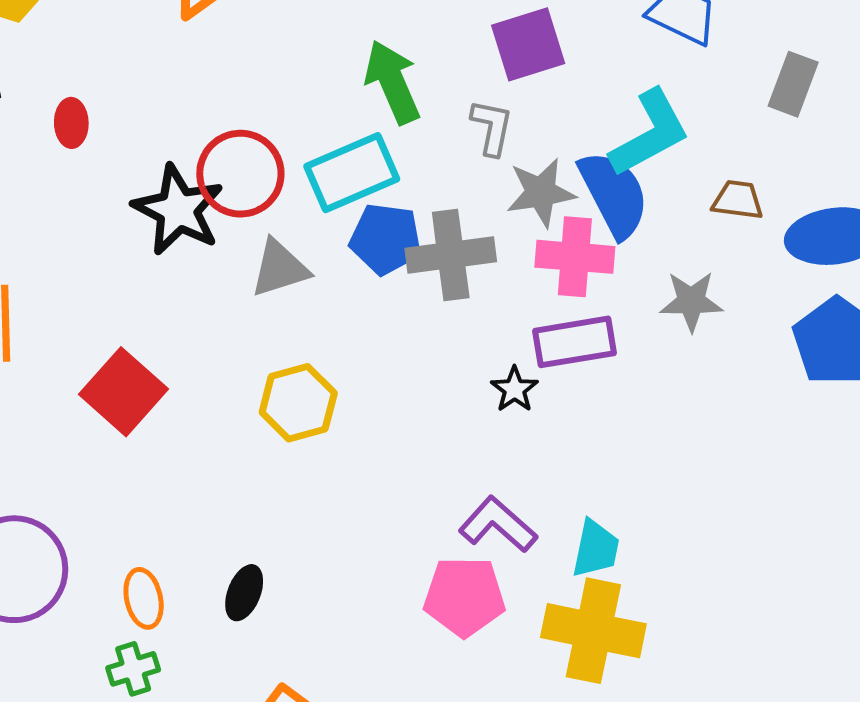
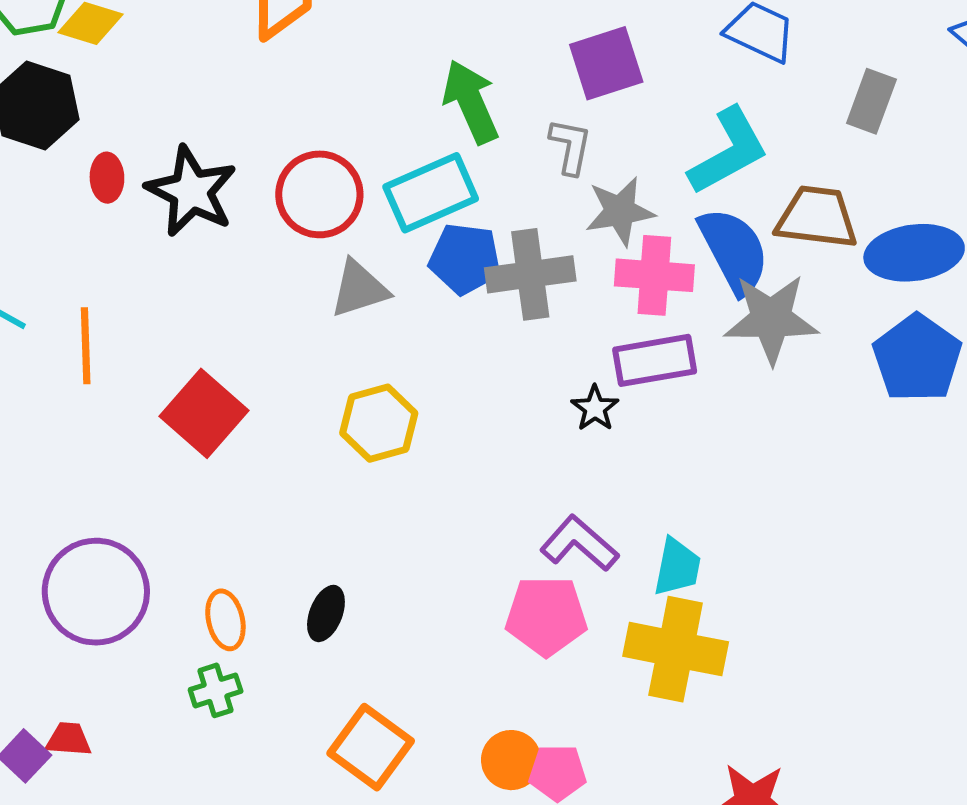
red ellipse: (71, 123) -> (107, 178), moved
blue semicircle: (614, 194) -> (734, 251), moved
brown trapezoid: (738, 200) -> (817, 217), size x1.6
black star: (178, 210) -> (191, 191), moved
gray star: (691, 301) -> (771, 319), size x1.5

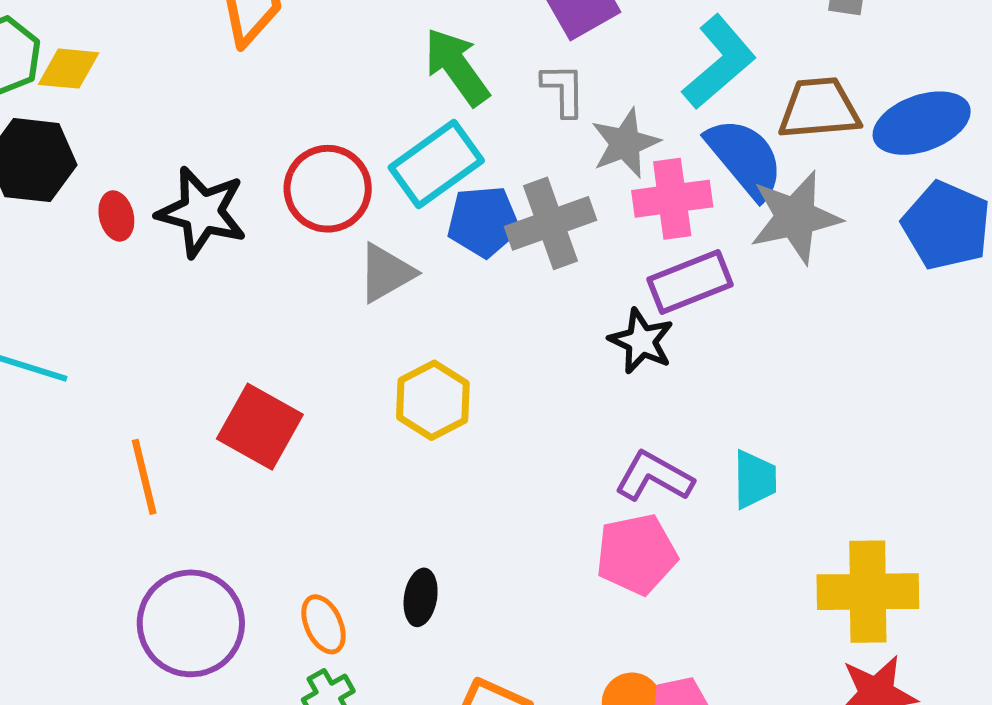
orange line: (86, 346) -> (144, 477), moved
black star: (595, 408) -> (641, 341), size x1.4
yellow cross: (676, 649) -> (868, 592), moved

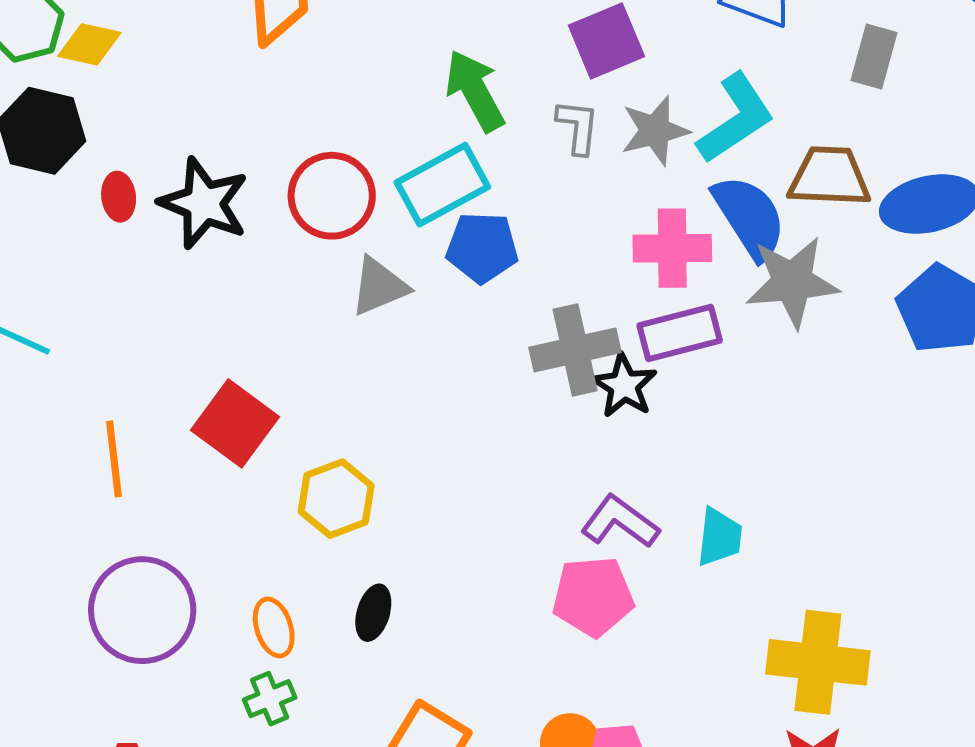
gray star: (625, 143) -> (655, 131), moved
gray cross: (550, 223) -> (575, 350), moved
yellow hexagon: (433, 400) -> (336, 499), moved

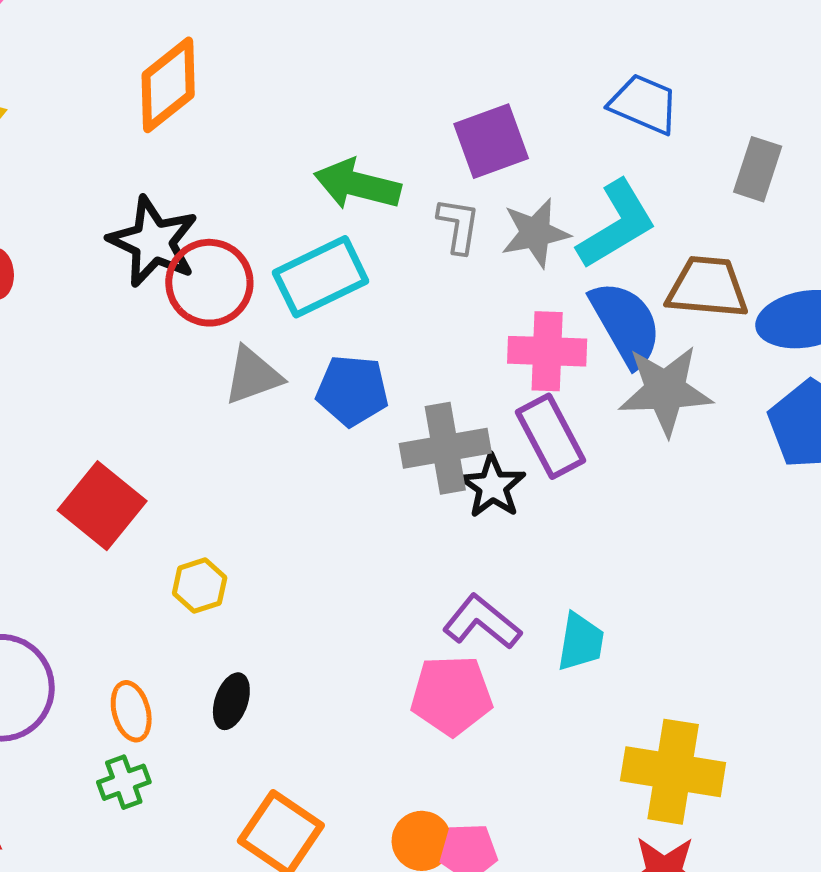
green arrow: (475, 91) -> (357, 185), turned -50
black star: (204, 203) -> (153, 242), moved
blue pentagon: (482, 248) -> (352, 390), moved
purple rectangle: (680, 333) -> (551, 436), turned 74
yellow hexagon: (336, 499) -> (200, 586), size x0.7

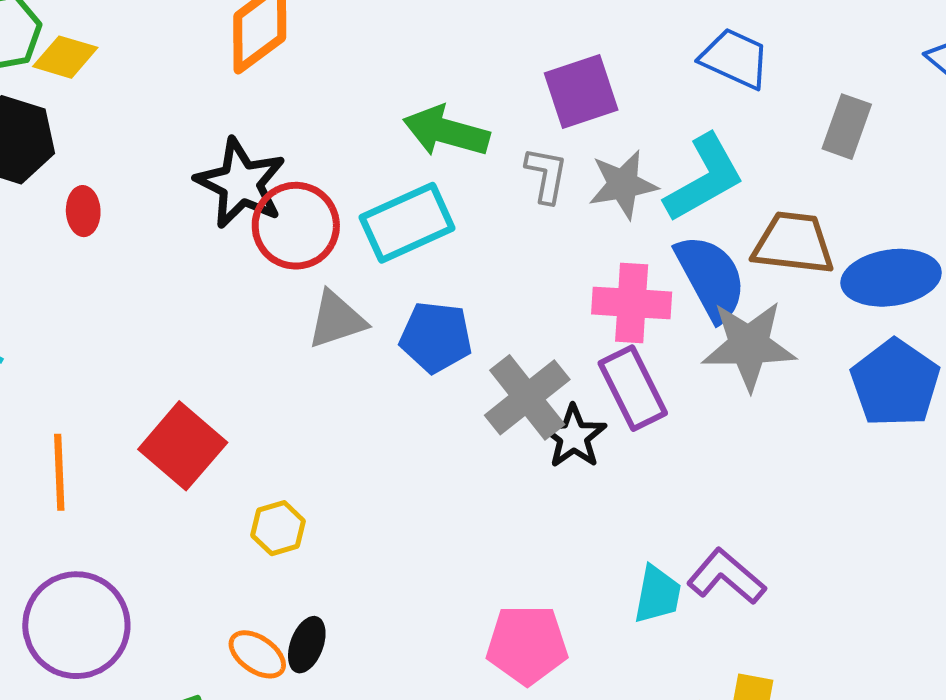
gray cross: (445, 448) -> (527, 397), turned -30
purple L-shape: (482, 622) -> (726, 577), moved
orange ellipse: (131, 711) -> (257, 654), moved, turned -42

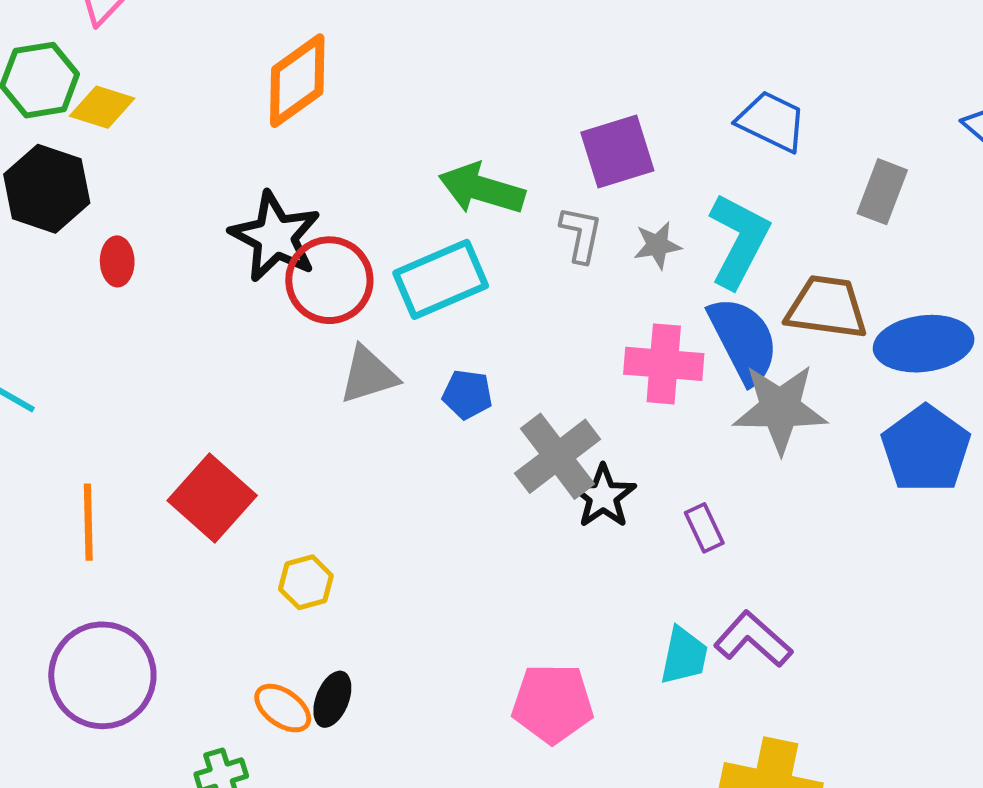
cyan L-shape: (704, 178) -> (739, 241), turned -34
gray star: (623, 184) -> (657, 245), size x0.7
blue pentagon: (436, 337) -> (467, 394), size x0.7
purple rectangle: (633, 388) -> (704, 528), moved, size x0.6

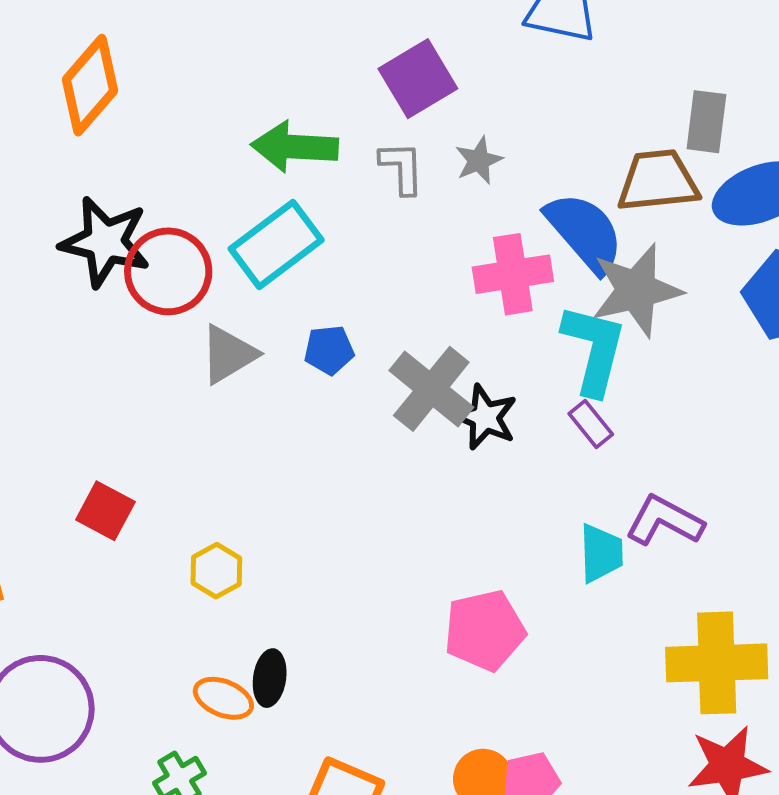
gray rectangle: (882, 192) -> (706, 122), moved
cyan L-shape: (739, 241) -> (594, 349), moved
red square: (212, 498) -> (105, 511), size x0.7

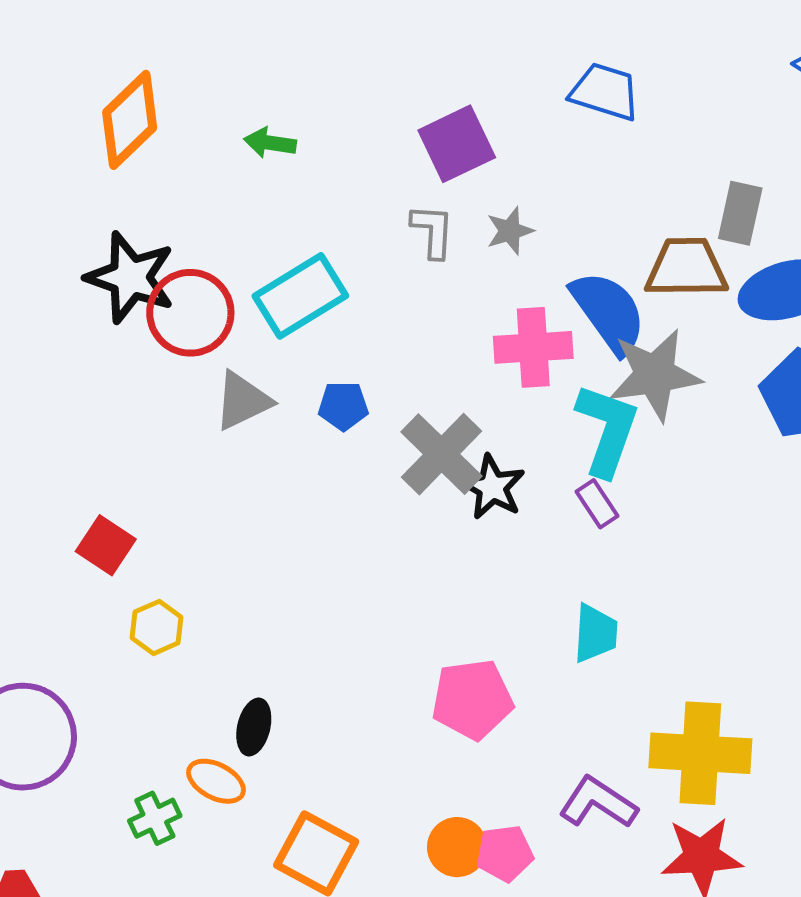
green arrow: (295, 147) -> (270, 143), moved, size x0.6
purple L-shape: (664, 521) -> (598, 803), moved
yellow hexagon: (216, 571) -> (156, 627), moved
orange ellipse: (223, 698) -> (216, 781), moved

